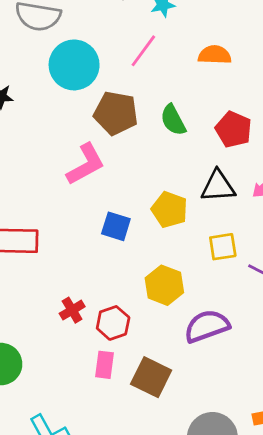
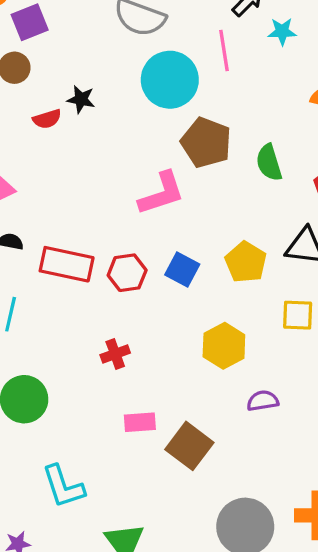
pink line: (143, 51) -> (224, 51), moved, turned -56
red hexagon: (113, 323) -> (127, 273), moved
purple semicircle: (207, 326) -> (263, 401), size x0.6
pink rectangle: (105, 365) -> (140, 422), turned 68

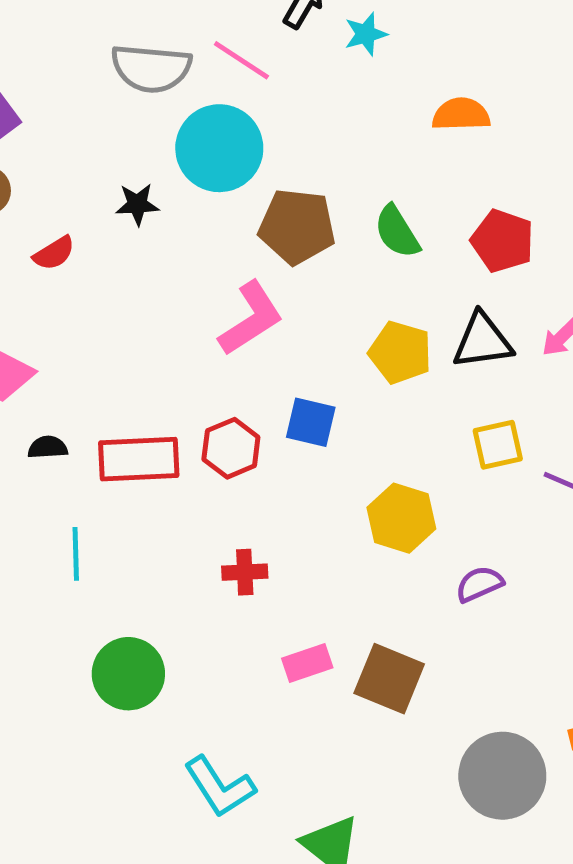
pink line: (224, 51) -> (241, 60), moved, turned -33
black star: (81, 99) -> (137, 204), moved
yellow pentagon: (246, 262) -> (400, 352), moved
red cross: (115, 354) -> (245, 572), turned 32

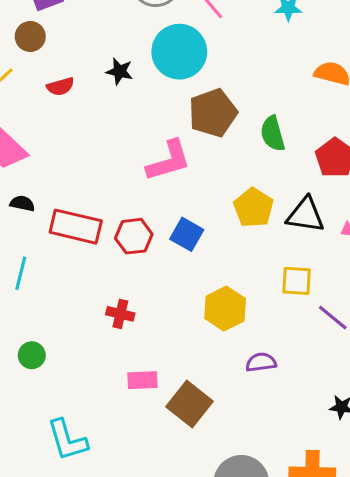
brown pentagon: (297, 226) -> (213, 113), turned 30
green circle: (128, 674) -> (32, 355), size x0.6

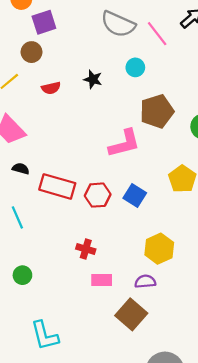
cyan circle: (179, 52) -> (135, 67), size x0.5
cyan line: (21, 273) -> (17, 217), turned -40
purple semicircle: (261, 362) -> (145, 281), moved
pink rectangle: (142, 380) -> (102, 280), moved

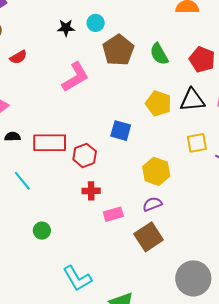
cyan circle: (135, 67) -> (96, 23), moved
black star: (93, 79) -> (66, 28), moved
pink L-shape: (124, 143) -> (75, 77), moved
red hexagon: (98, 195) -> (85, 155), moved
brown square: (131, 314) -> (149, 237), turned 32

